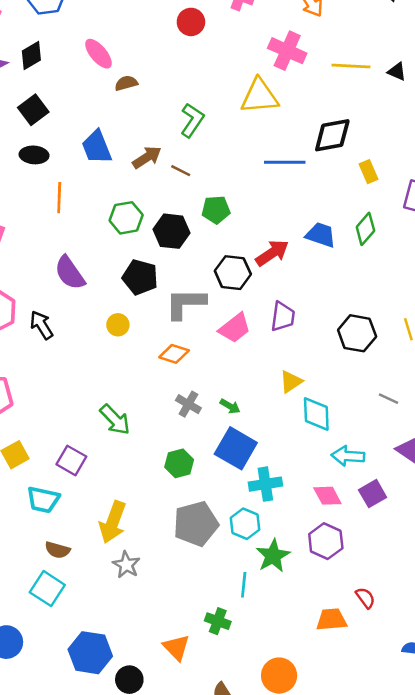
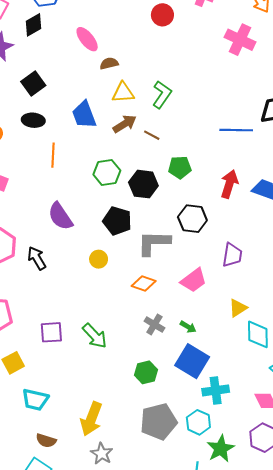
black diamond: (31, 56) -> (33, 25), moved
yellow triangle: (260, 96) -> (123, 93), moved, size x0.7
red arrow: (272, 253) -> (229, 184), moved, turned -40
pink trapezoid: (235, 328) -> (194, 280), moved
purple square: (71, 460) -> (51, 332), moved, turned -35

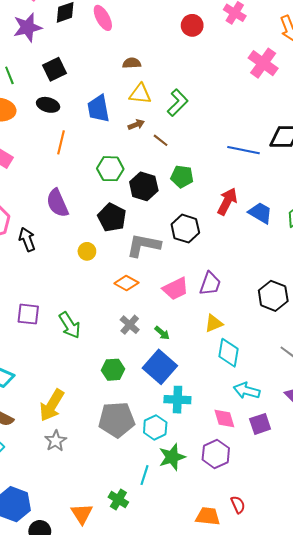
pink ellipse: (87, 39) -> (103, 18), moved
brown arrow: (125, 124) -> (136, 125), size x0.7
purple trapezoid: (232, 255) -> (210, 284), moved

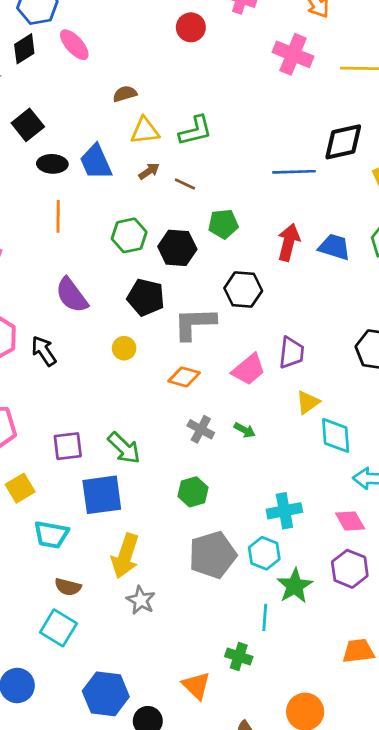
green L-shape: (178, 103) -> (195, 131), turned 44
black ellipse: (48, 105) -> (52, 164), moved
blue square: (160, 367) -> (102, 495), moved, turned -36

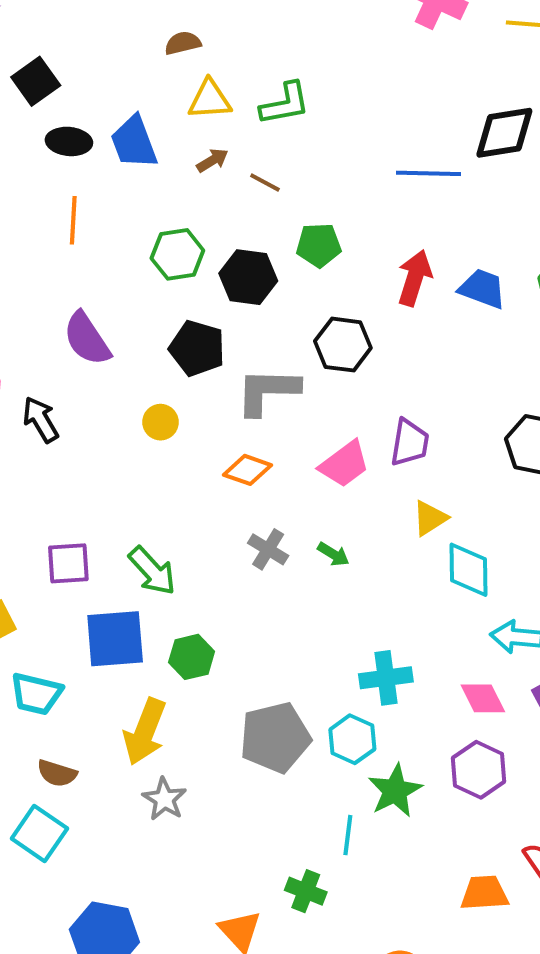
green hexagon: (193, 492) -> (192, 657), moved

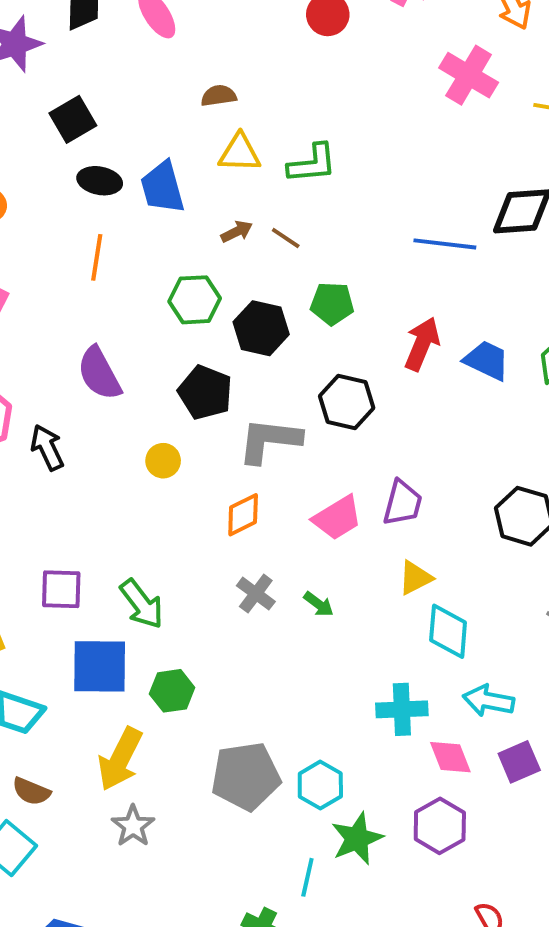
brown arrow: (212, 160) -> (237, 232), moved
orange diamond: (248, 470) -> (243, 515), turned -51
cyan cross: (386, 678) -> (402, 709), moved

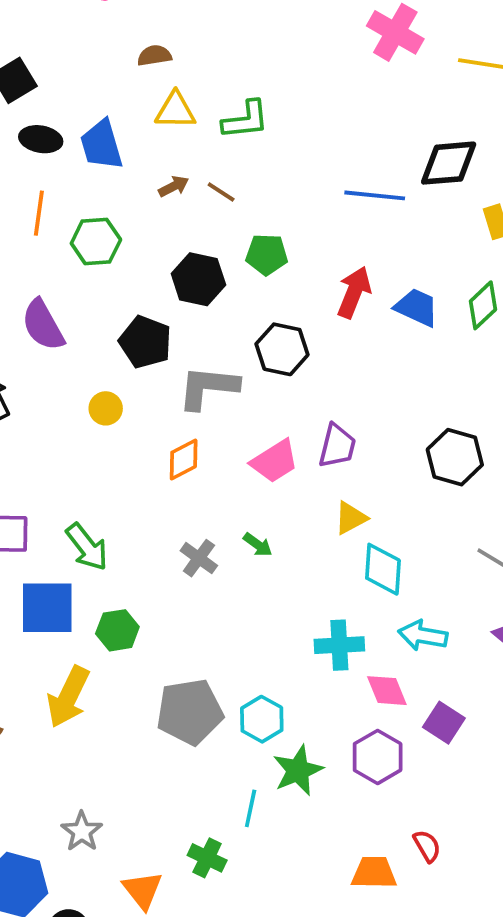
green hexagon: (195, 300) -> (96, 242), moved
gray cross: (256, 594) -> (199, 558), moved
purple square: (519, 762) -> (444, 723), moved, turned -33
gray star: (133, 826) -> (82, 831), moved

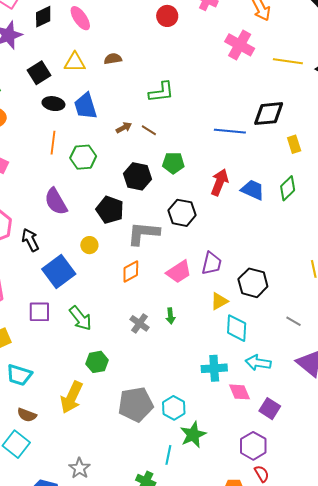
yellow triangle: (175, 110) -> (75, 62), moved
black hexagon: (455, 457) -> (253, 283), moved
green arrow: (258, 545) -> (170, 316), turned 49
blue square: (47, 608) -> (59, 272), moved, turned -36
purple hexagon: (378, 757) -> (253, 446), moved

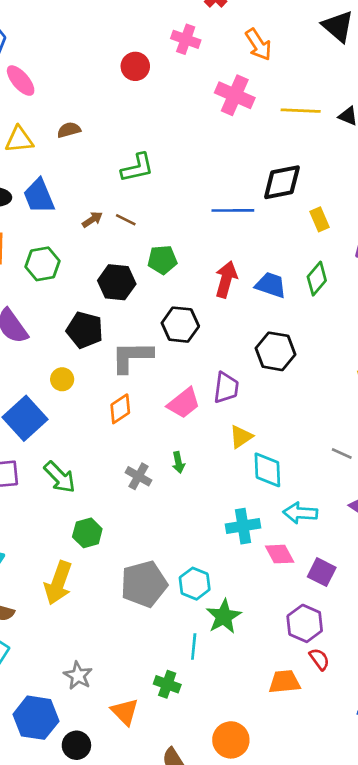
black hexagon: (253, 283) -> (276, 351), moved

